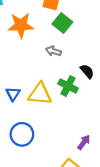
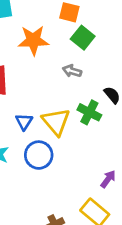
yellow triangle: (40, 94) -> (56, 122), turned 45
blue circle: (22, 134) -> (39, 155), moved

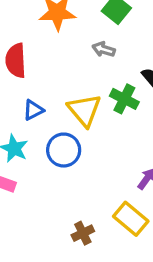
blue triangle: (24, 122) -> (33, 110), moved, turned 30

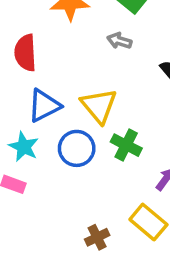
green cross: (124, 99) -> (126, 145), moved
blue triangle: (33, 110) -> (44, 106), size x1.5

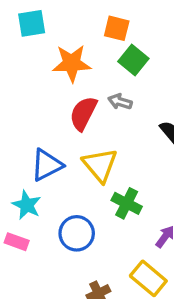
red semicircle: (25, 53) -> (83, 113), moved, turned 30
blue circle: (77, 148) -> (77, 233), moved

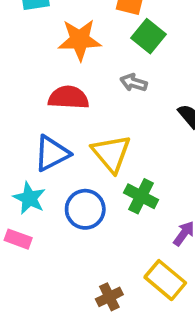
red semicircle: (83, 113) -> (68, 98), moved, turned 66
blue circle: (77, 233) -> (85, 209), moved

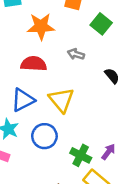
green square: (149, 36) -> (101, 24), moved
green cross: (141, 196) -> (81, 155), moved

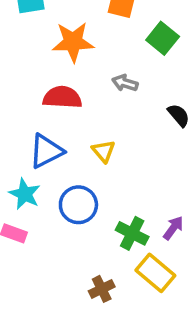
yellow triangle: (61, 100) -> (103, 151), size x0.6

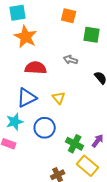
green square: (163, 38) -> (92, 35), turned -30
orange star: (73, 42) -> (26, 37), moved, turned 30
cyan star: (25, 194) -> (15, 122), turned 30

